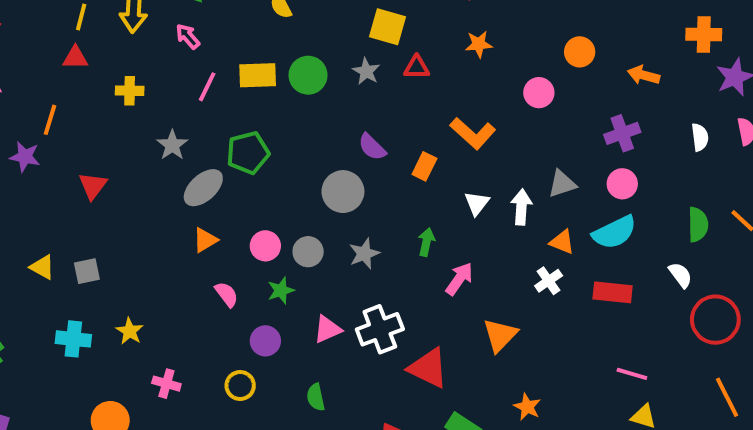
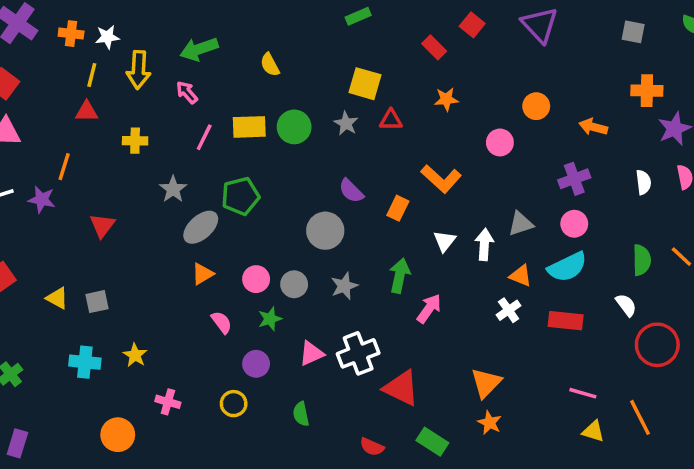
green arrow: (426, 242) -> (400, 276), size x1.4
orange triangle: (500, 335) -> (486, 383), moved
orange line: (727, 397) -> (640, 417), moved

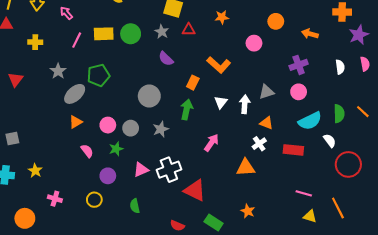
purple semicircle: (351, 191) -> (166, 59), moved
red triangle: (102, 225) -> (16, 79), moved
cyan semicircle: (567, 267) -> (310, 121), moved
green arrow: (400, 276) -> (187, 109), moved
orange triangle: (486, 383) -> (246, 168), moved, turned 42

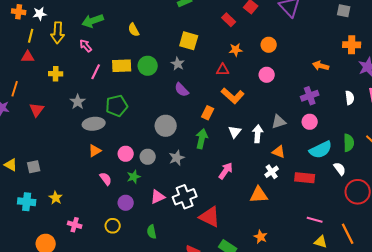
orange circle: (276, 21) -> (269, 45), moved
red triangle: (189, 30) -> (223, 70), moved
gray ellipse: (75, 94) -> (94, 124), turned 35

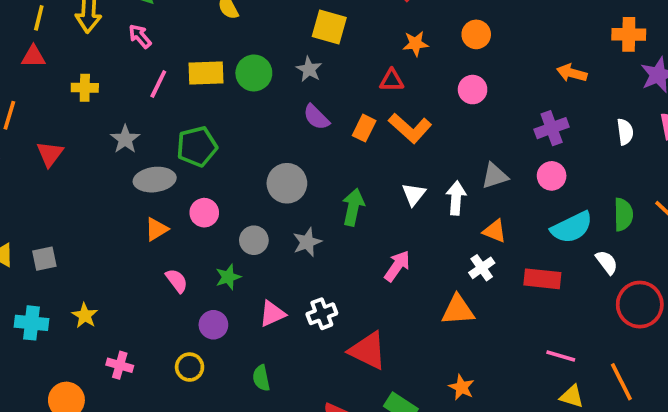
orange rectangle: (208, 113) -> (364, 128), moved
pink circle: (126, 154) -> (204, 213), moved
white cross: (185, 197) -> (322, 314), size x0.7

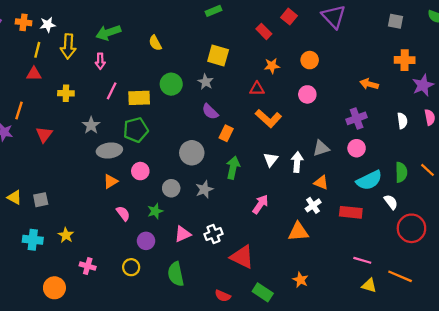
pink arrow: (140, 36) -> (100, 61), turned -140
yellow rectangle: (206, 73) -> (139, 98), moved
orange rectangle: (364, 128) -> (226, 133), moved
green semicircle: (261, 378) -> (176, 274), size x1.5
orange line: (621, 382) -> (400, 276), turned -40

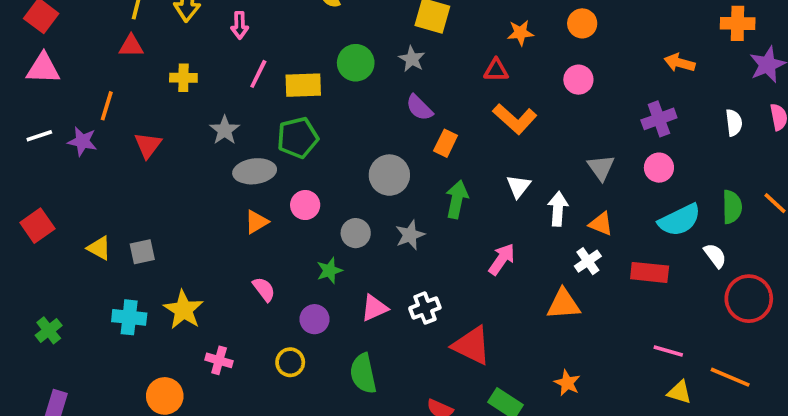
gray triangle: (321, 148) -> (601, 168), turned -48
white arrow: (297, 162) -> (558, 209), moved
pink semicircle: (123, 213) -> (264, 289), moved
yellow star: (66, 235) -> (183, 310), size x1.5

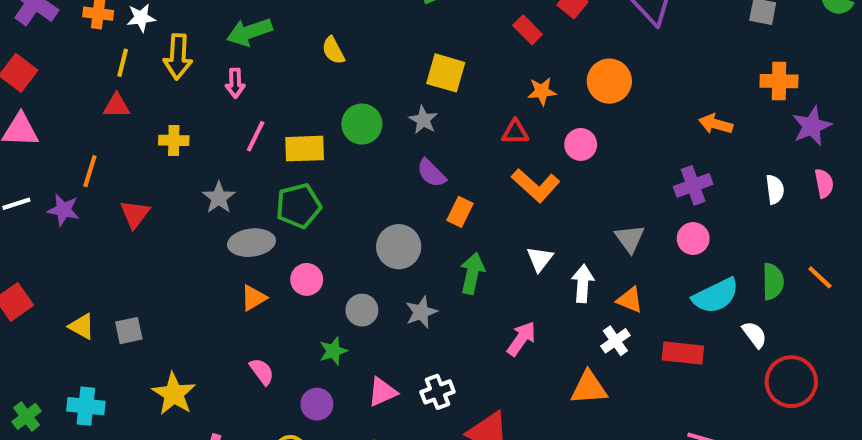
orange circle: (582, 23) -> (609, 81), size x1.4
pink circle: (578, 80) -> (581, 144), moved
cyan cross: (129, 317) -> (86, 406), moved

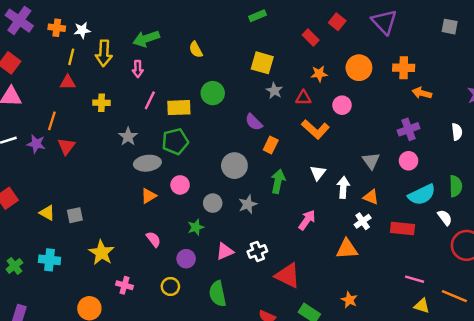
orange cross: (779, 81) -> (404, 68), moved
gray star: (423, 120) -> (274, 91), moved
red triangle: (135, 214) -> (66, 146), moved

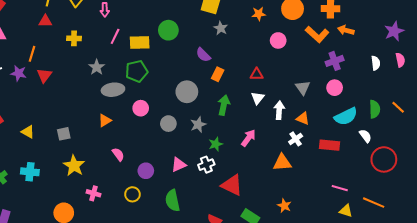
red triangle: (303, 98) -> (257, 74), moved
orange L-shape: (315, 129) -> (317, 34), moved
orange triangle: (149, 196) -> (105, 120), moved
gray square: (75, 215) -> (64, 134), moved
green star: (196, 227) -> (216, 144), moved

